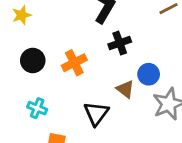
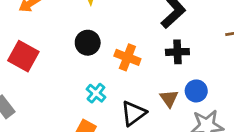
orange cross: (74, 63) -> (127, 57), turned 30
cyan cross: (37, 108) -> (96, 93), moved

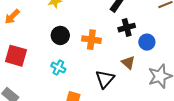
blue circle: (196, 91) -> (147, 42), moved
cyan cross: (96, 93) -> (58, 68), moved

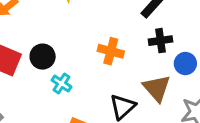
black circle: (60, 35) -> (43, 57), moved
brown triangle: (128, 63) -> (157, 88), size x1.5

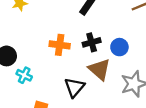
black cross: (160, 41) -> (92, 42), moved

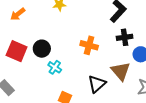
black cross: (92, 42) -> (125, 37), moved

